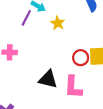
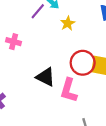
red circle: (81, 58) -> (83, 63), size x1.5

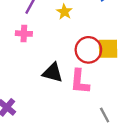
pink cross: (14, 42) -> (24, 34), moved

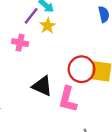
yellow star: (64, 12) -> (48, 26), moved

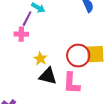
yellow star: (48, 26) -> (40, 59), moved
pink cross: (20, 43) -> (21, 34), moved

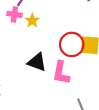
yellow star: (40, 59) -> (32, 20), moved

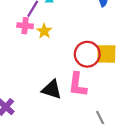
black triangle: (37, 62) -> (52, 89), moved

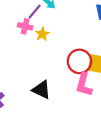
pink L-shape: (77, 85) -> (84, 84), moved

